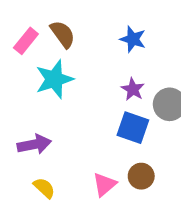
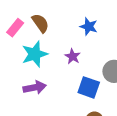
purple star: (133, 89) -> (73, 56), moved
purple arrow: (34, 144) -> (35, 87), moved

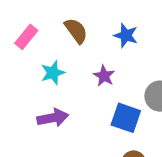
brown semicircle: (40, 23) -> (76, 31), moved
cyan star: (35, 54) -> (53, 73), size x0.7

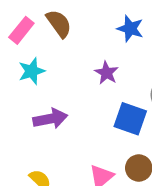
brown semicircle: (76, 31) -> (59, 24), moved
cyan star: (53, 73) -> (32, 71), moved

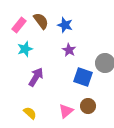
blue star: (130, 29) -> (65, 25), moved
purple arrow: (50, 119) -> (36, 77), turned -48

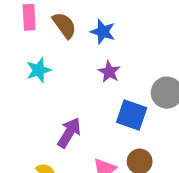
pink rectangle: (19, 25) -> (29, 17), moved, turned -42
purple arrow: (36, 77) -> (69, 133), moved

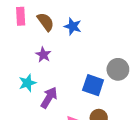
cyan star: (39, 70) -> (27, 83), moved
purple star: (109, 72) -> (43, 55), moved

